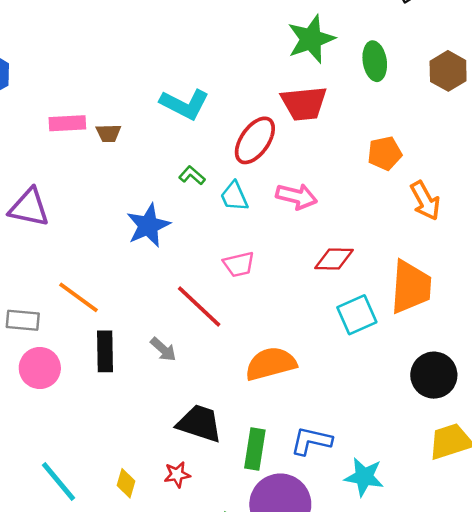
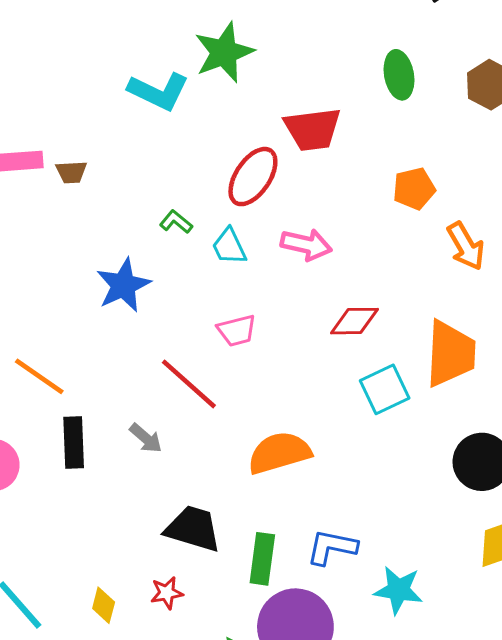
green star: (311, 39) -> (224, 52), moved
cyan L-shape: (185, 104) -> (159, 91), moved

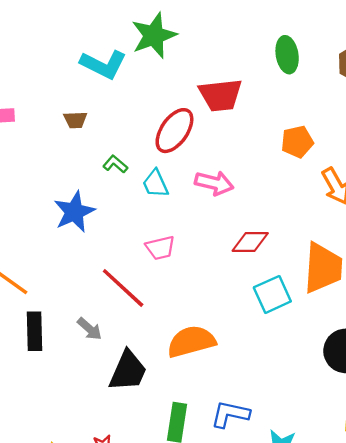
brown trapezoid: (71, 172) -> (75, 120), moved
black trapezoid: (193, 529) -> (128, 371), moved, turned 96

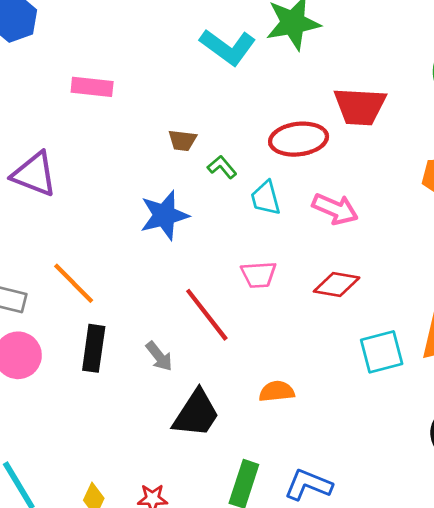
brown trapezoid: (75, 120) -> (182, 140), moved
red ellipse: (174, 131) -> (299, 139), turned 39
red diamond: (250, 242) -> (337, 285), moved
orange semicircle: (191, 342) -> (277, 391), size x0.6

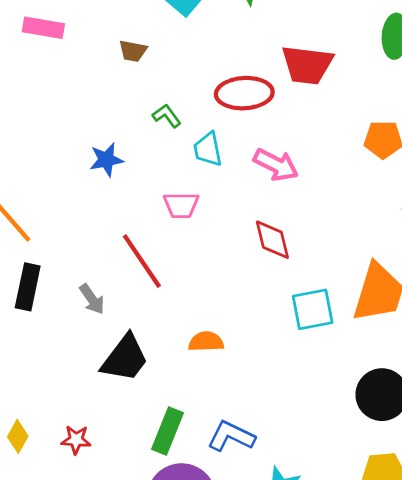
brown trapezoid: (182, 140) -> (133, 51), moved
blue star: (164, 215) -> (106, 160), size x0.7
pink trapezoid: (259, 275) -> (181, 205), moved
red diamond: (337, 285) -> (272, 240), turned 63

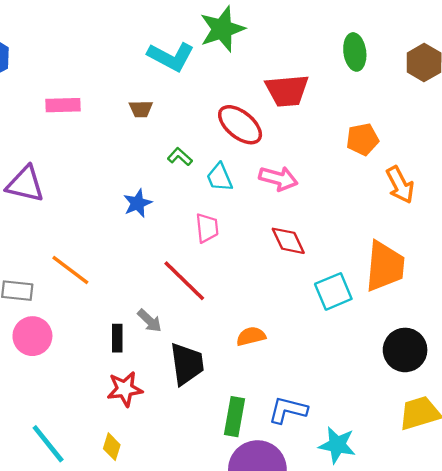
red ellipse: (244, 93) -> (240, 125), turned 54
pink trapezoid: (181, 205) -> (207, 228), turned -84
black rectangle: (28, 287) -> (117, 338), moved, size x0.7
black trapezoid: (125, 358) -> (187, 364), turned -33
red star: (76, 440) -> (125, 389), moved, size x1.4

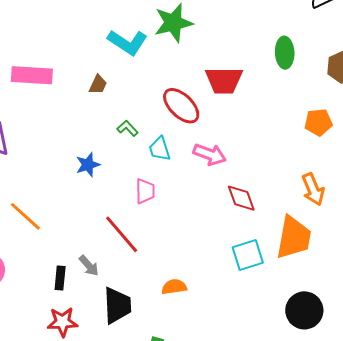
pink rectangle: (63, 105) -> (32, 75), size x1.4
brown trapezoid: (141, 109) -> (98, 85), turned -70
orange pentagon: (363, 139) -> (318, 122), moved
orange arrow: (400, 185) -> (313, 189), moved
red diamond: (288, 241) -> (241, 198), moved

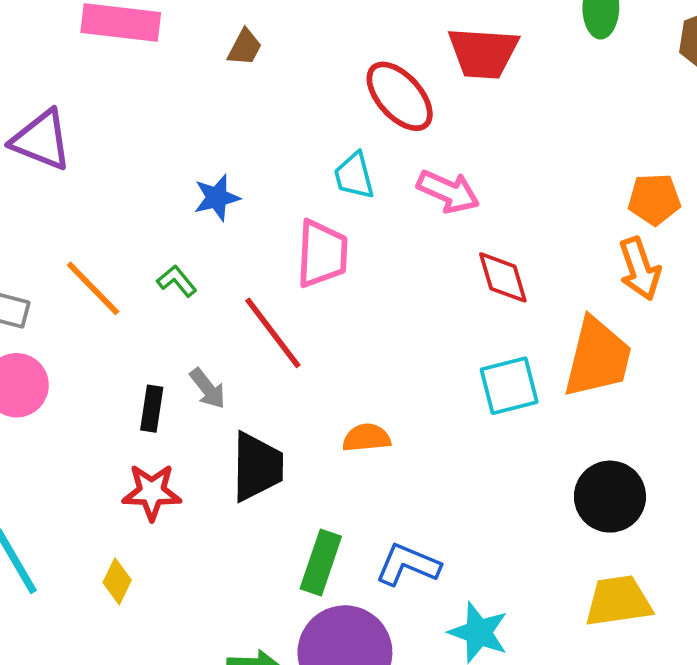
orange pentagon: (318, 122) -> (654, 199), moved
green L-shape: (127, 128) -> (177, 281), moved
pink trapezoid: (145, 191) -> (322, 254), size x1.4

